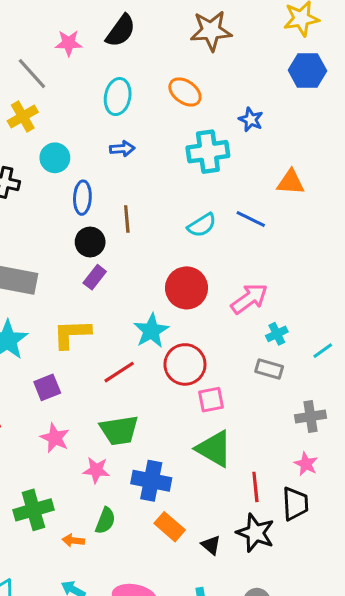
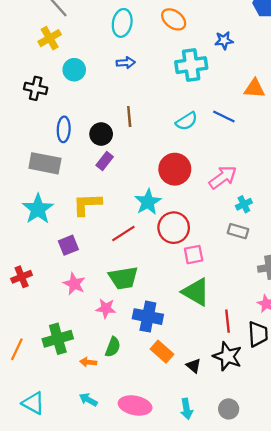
blue star: (251, 120) -> (224, 40), turned -30
blue ellipse: (82, 198) -> (64, 129), moved

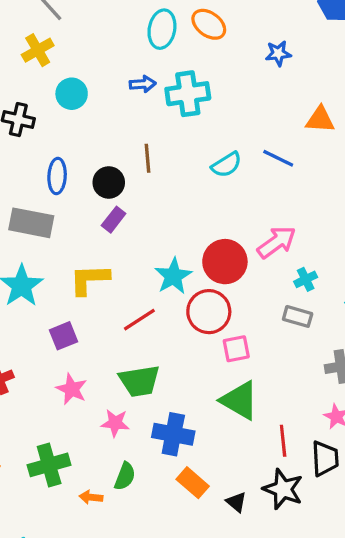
cyan ellipse: (122, 23) -> (162, 29), moved
cyan cross: (191, 65) -> (188, 94), moved
red circle: (175, 169) -> (225, 262), moved

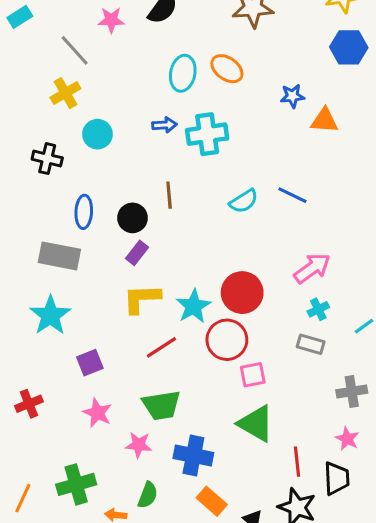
orange triangle: (320, 120) -> (324, 120), moved
pink arrow: (277, 242) -> (312, 268), moved
yellow L-shape: (89, 279) -> (142, 299), moved

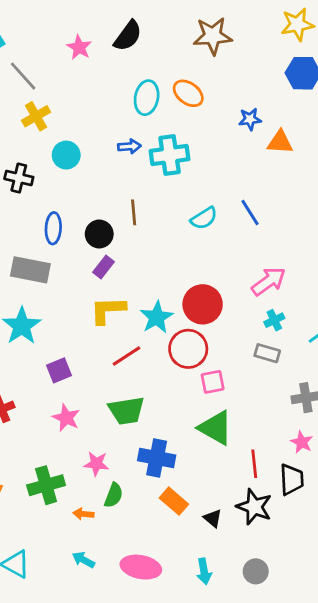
pink star: (111, 20) -> (79, 47), turned 30
gray line: (75, 50) -> (23, 76), moved
blue line: (292, 195) -> (250, 212), turned 32
pink star: (139, 445) -> (96, 464), moved

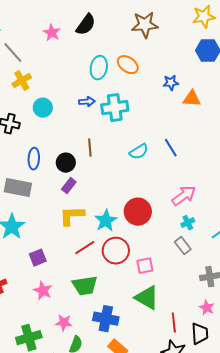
red circle: (188, 349) -> (116, 251), moved
gray rectangle: (267, 353) -> (183, 246), turned 36

